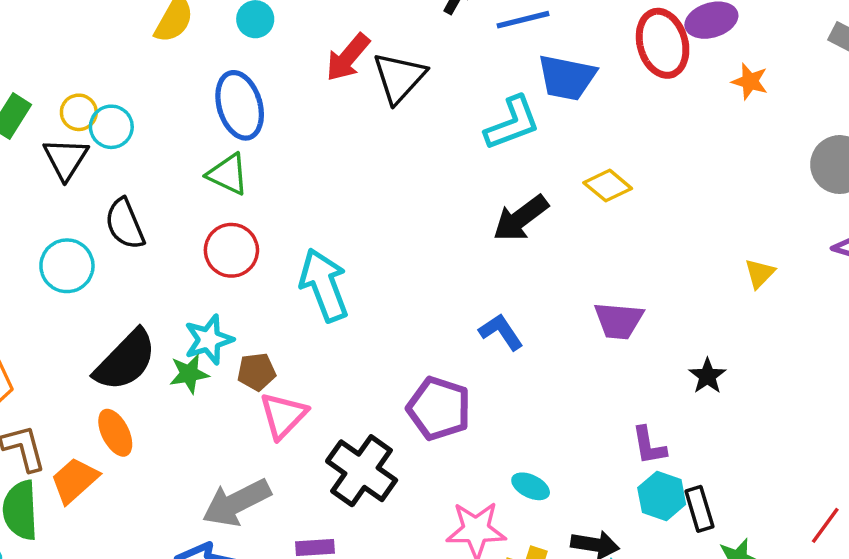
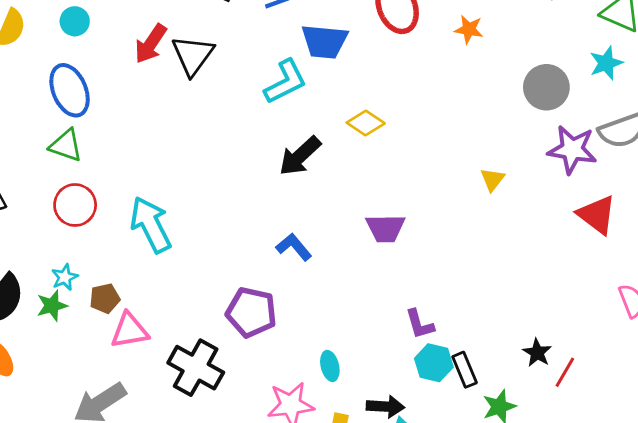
cyan star: (209, 340) -> (65, 277), size x0.7
black star: (707, 376) -> (537, 353), moved
pink triangle: (283, 415) -> (129, 331), turned 42
cyan ellipse: (531, 486) -> (330, 366), turned 56

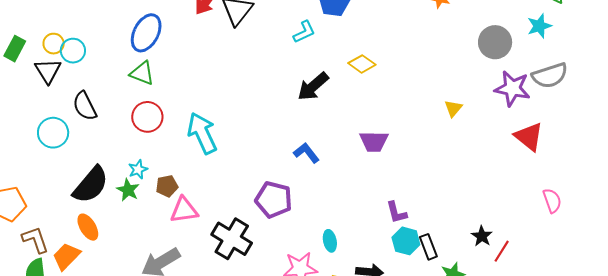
cyan L-shape: (285, 82) -> (304, 32), size x0.7
blue ellipse: (70, 90) -> (146, 33), turned 48
green star: (52, 306) -> (128, 190), turned -30

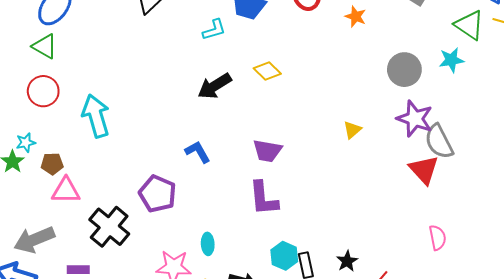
gray semicircle: (550, 75) -> (439, 142), moved, turned 72
purple L-shape: (397, 212) -> (263, 198), moved, size x1.5
black star: (482, 236) -> (347, 261), moved

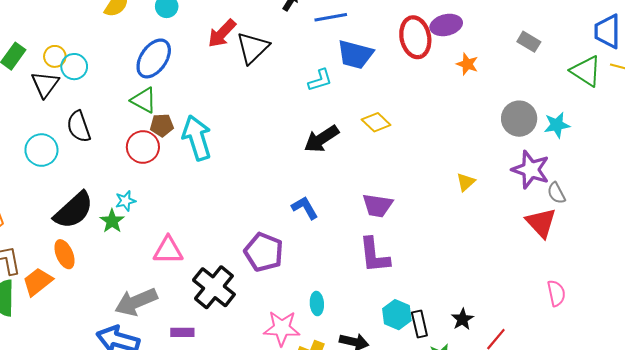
cyan star: (451, 60) -> (557, 125), moved
cyan arrow: (96, 116) -> (197, 138), moved
gray semicircle: (439, 142) -> (556, 193), size x0.6
brown pentagon: (52, 164) -> (162, 125), moved

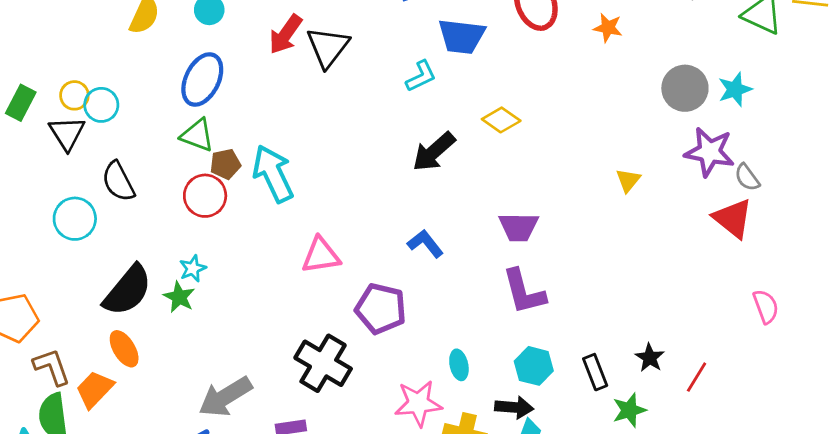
pink triangle: (168, 250) -> (321, 255), moved
cyan hexagon: (397, 315) -> (534, 366), moved

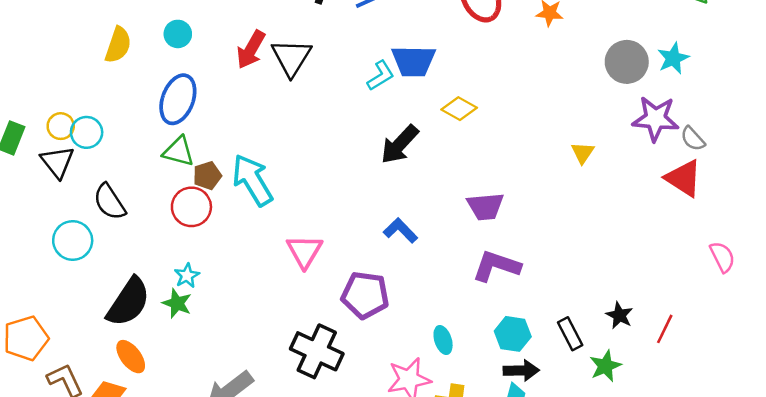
blue trapezoid: (462, 36) -> (414, 61), moved
pink triangle: (321, 255) -> (304, 251), turned -45
purple L-shape: (524, 292) -> (496, 266), turned 129
black arrow: (514, 407) -> (521, 370), moved

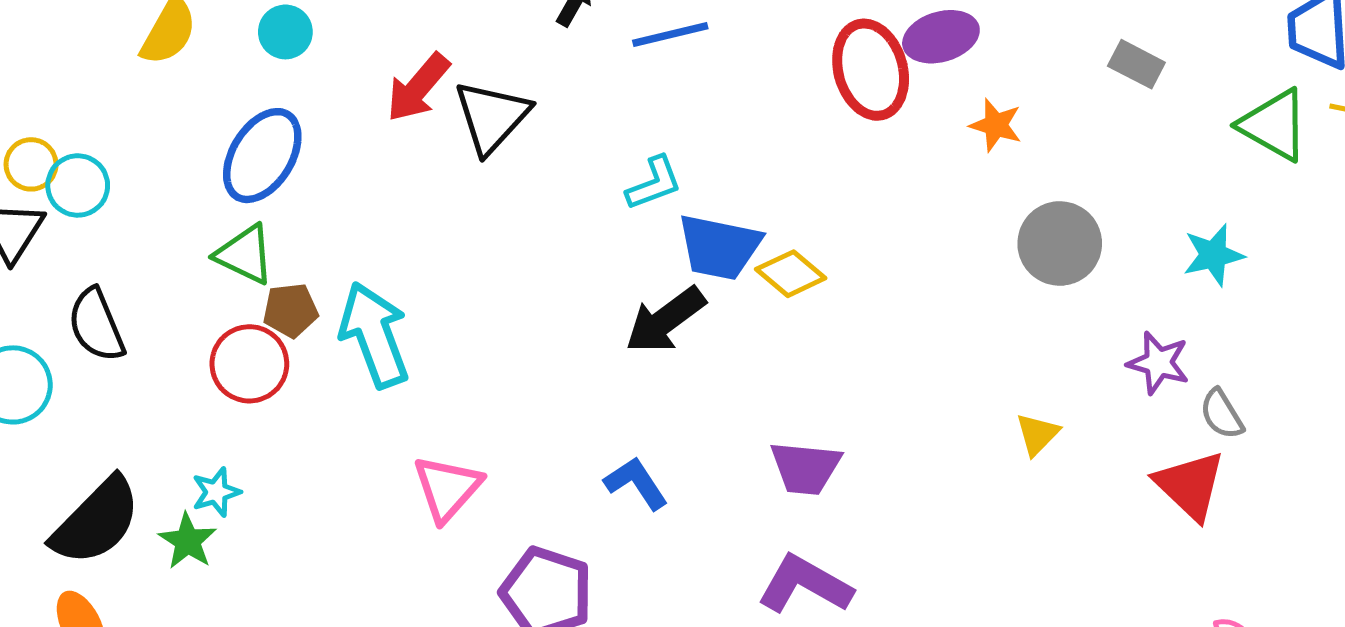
blue trapezoid: (414, 61) -> (719, 247), moved
gray circle: (627, 62) -> (1060, 243), moved
purple star: (656, 119) -> (1158, 363), size x0.7
yellow triangle: (583, 153) -> (1037, 434), moved

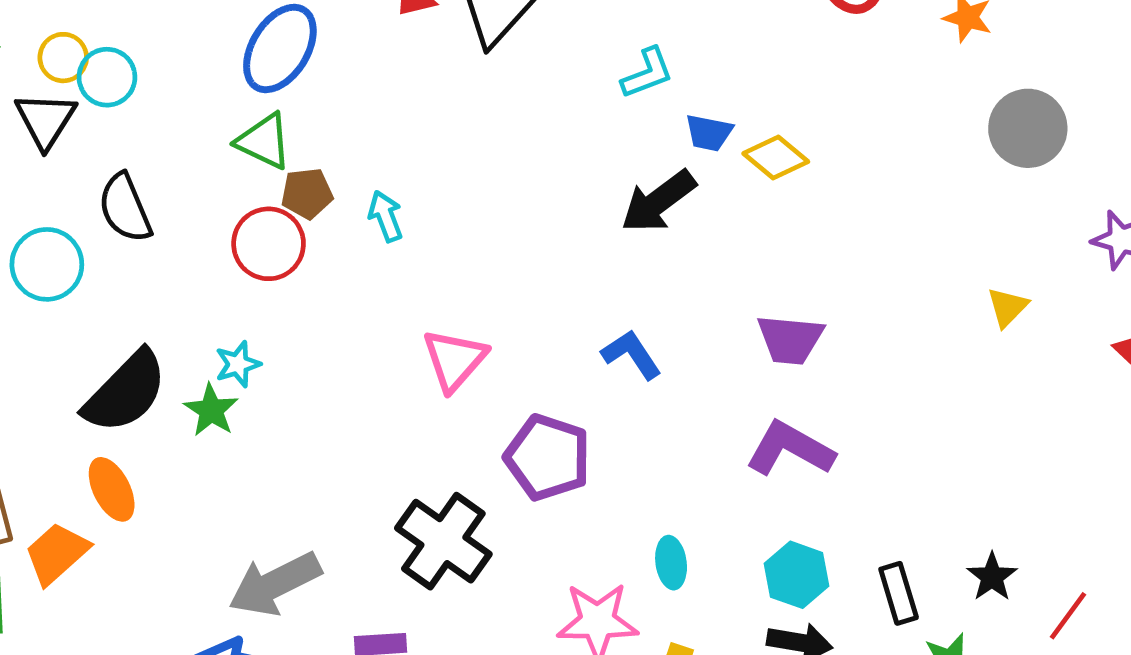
blue trapezoid: (719, 247) -> (709, 133), size x0.6
cyan arrow: (374, 335) -> (386, 216), size x0.5

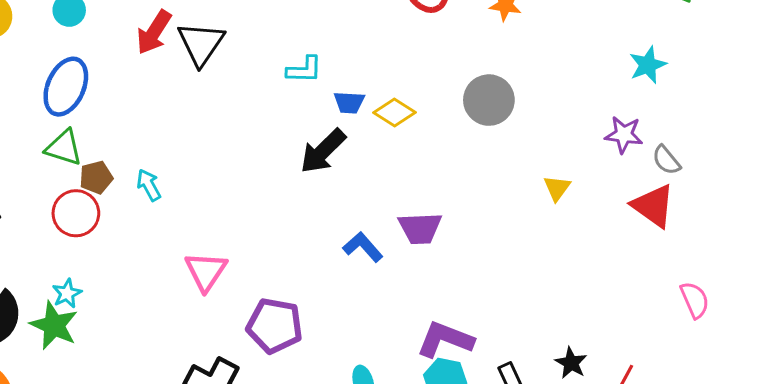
cyan L-shape: (647, 73) -> (304, 70), turned 30
gray circle: (1028, 128) -> (489, 100), moved
blue L-shape: (632, 354) -> (363, 247), moved
green star: (211, 410) -> (54, 325), size x1.4
purple L-shape: (790, 449) -> (445, 339), moved

